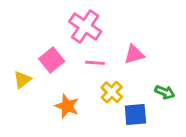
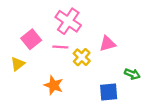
pink square: (52, 60) -> (31, 39), moved
pink line: (95, 63) -> (60, 47), moved
yellow cross: (112, 92) -> (82, 57), moved

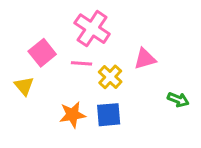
yellow triangle: (18, 64) -> (24, 86), turned -32
orange star: (54, 85) -> (72, 115), turned -30
blue square: (109, 92) -> (109, 115), moved

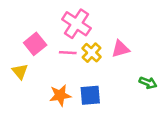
yellow cross: (110, 77) -> (92, 53), moved

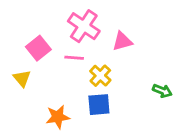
pink triangle: (120, 49) -> (122, 41), moved
yellow cross: (92, 53) -> (100, 76), moved
orange star: (60, 95) -> (58, 117), moved

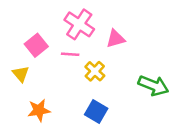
green arrow: (162, 91) -> (153, 86), size x1.6
blue square: (99, 105) -> (96, 112), moved, turned 35
orange star: (58, 117) -> (39, 110), moved

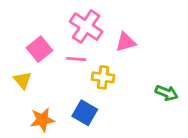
yellow cross: (95, 71) -> (103, 77), turned -36
green arrow: (153, 86) -> (167, 93), size x0.7
blue square: (96, 112) -> (85, 113), moved

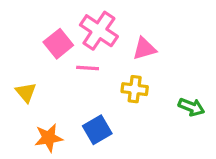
pink square: (40, 49) -> (58, 44), moved
yellow cross: (103, 77) -> (135, 89), moved
blue square: (85, 113) -> (97, 130), turned 30

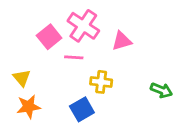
yellow cross: (135, 89) -> (101, 82), moved
orange star: (49, 138) -> (29, 107), moved

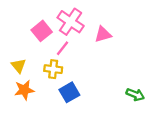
pink line: (74, 57) -> (62, 48), turned -56
yellow cross: (101, 82) -> (53, 69), moved
green arrow: (161, 90) -> (135, 95), moved

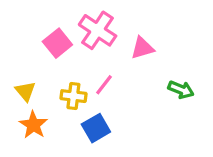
pink line: (62, 48) -> (104, 85), moved
orange star: (24, 90) -> (33, 125), turned -30
green arrow: (135, 95) -> (181, 90), moved

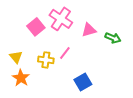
green arrow: (181, 90) -> (113, 38), moved
blue square: (96, 128) -> (83, 82), moved

